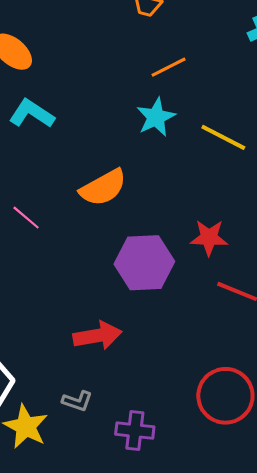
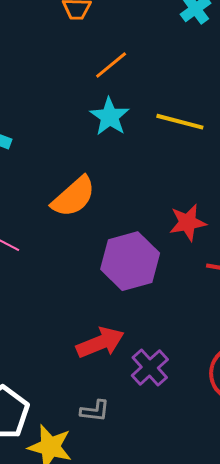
purple cross: (135, 431) -> (150, 367), moved, turned -36

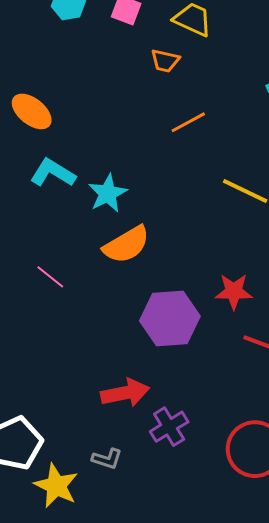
cyan star: (110, 117) -> (108, 193), moved

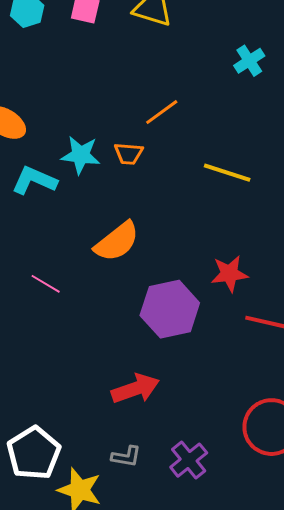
orange trapezoid: (165, 61) -> (129, 154), moved
cyan star: (108, 193) -> (81, 155), moved, turned -30
purple cross: (169, 427) -> (189, 460), moved

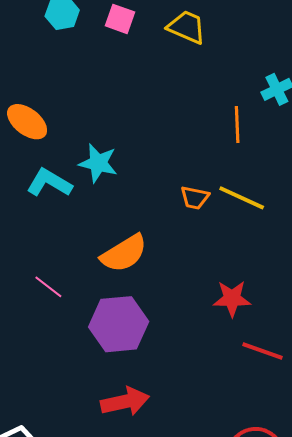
orange line: (162, 112) -> (237, 125), moved, turned -63
orange trapezoid: (129, 154) -> (195, 198), moved
purple hexagon: (170, 309) -> (119, 324), moved

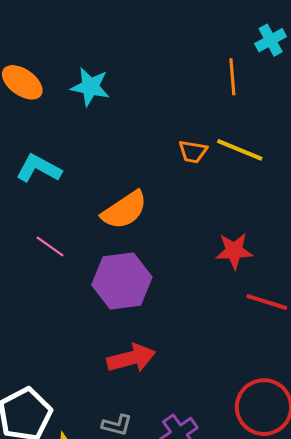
cyan star: (98, 163) -> (90, 87), moved
cyan L-shape: (49, 183) -> (39, 168), moved

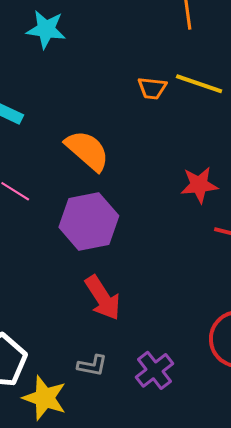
orange semicircle: (124, 210) -> (87, 150), turned -102
red arrow: (131, 358) -> (103, 298), turned 75

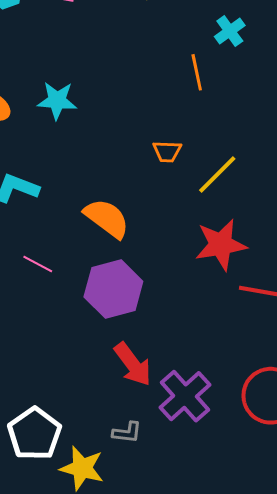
yellow line: (199, 84) -> (217, 175), moved, turned -60
red star: (199, 185) -> (221, 245), size x1.4
purple cross: (154, 370) -> (185, 396), moved, size x1.4

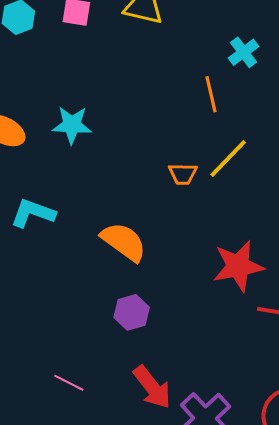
yellow line: (217, 175) -> (228, 158), moved
pink line: (38, 264) -> (69, 383), moved
purple hexagon: (113, 289) -> (132, 312), size x0.6

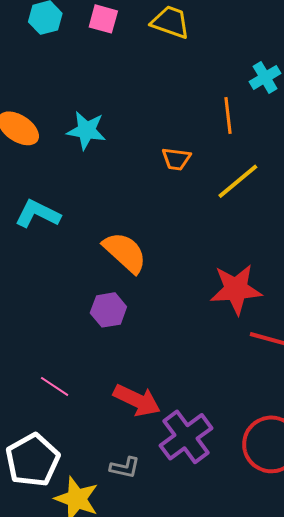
orange trapezoid: (183, 174) -> (176, 159), moved
purple hexagon: (132, 312) -> (108, 310), moved
red arrow: (152, 387) -> (137, 400), turned -33

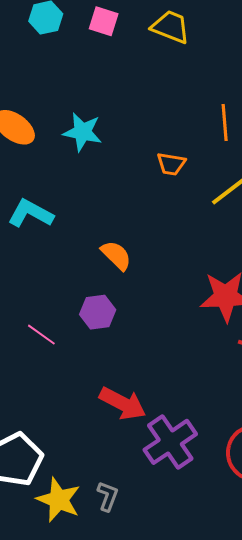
orange semicircle: (125, 252) -> (116, 255), size x0.7
pink line: (55, 386) -> (41, 335), moved
gray L-shape: (125, 468) -> (108, 496), moved, turned -84

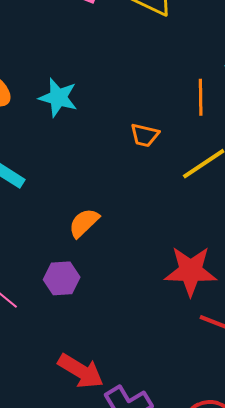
orange semicircle: (116, 255) -> (84, 223), turned -92

